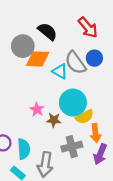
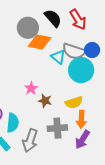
red arrow: (88, 27) -> (78, 20), moved
gray semicircle: (75, 63) -> (74, 51), turned -45
cyan circle: (73, 103) -> (81, 70), moved

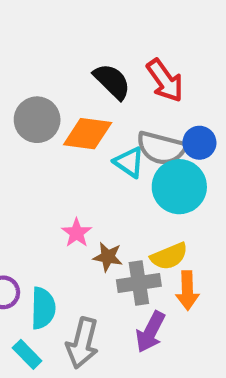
gray circle: (28, 28) -> (37, 120), moved
gray cross: (57, 128) -> (139, 283), moved
purple arrow: (82, 140) -> (150, 332), moved

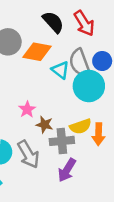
gray semicircle: (161, 148) -> (80, 63), turned 52
orange arrow: (187, 291) -> (99, 134), moved
gray arrow: (82, 343) -> (28, 154), moved, turned -48

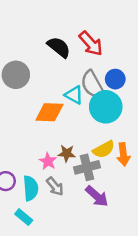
orange diamond: (37, 52) -> (49, 112), moved
pink star: (27, 109) -> (48, 161), moved
gray arrow: (28, 154) -> (55, 186), size x0.7
purple arrow: (67, 170) -> (97, 196), turned -70

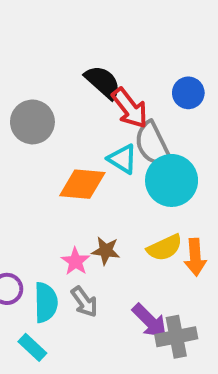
red arrow: (91, 44) -> (130, 108), moved
blue circle: (115, 79) -> (188, 93), moved
gray cross: (87, 167) -> (176, 337), moved

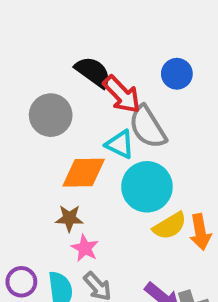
gray circle: (32, 122) -> (51, 115), moved
cyan circle: (172, 180) -> (147, 187), moved
brown star: (106, 251) -> (69, 218), moved

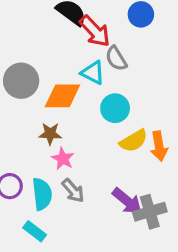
gray circle: (51, 115) -> (21, 81), moved
gray semicircle: (148, 127) -> (116, 58), size x0.7
cyan circle: (147, 187) -> (115, 108), size x0.7

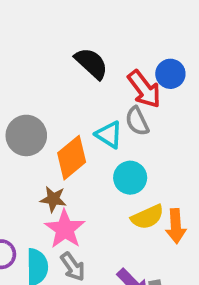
red arrow: (95, 31) -> (144, 89), moved
orange diamond: (62, 96) -> (72, 158), turned -45
pink star: (63, 159) -> (65, 229), size x1.5

